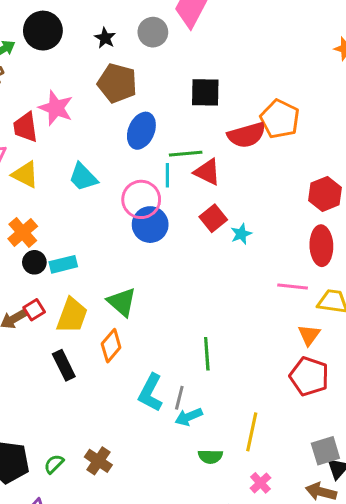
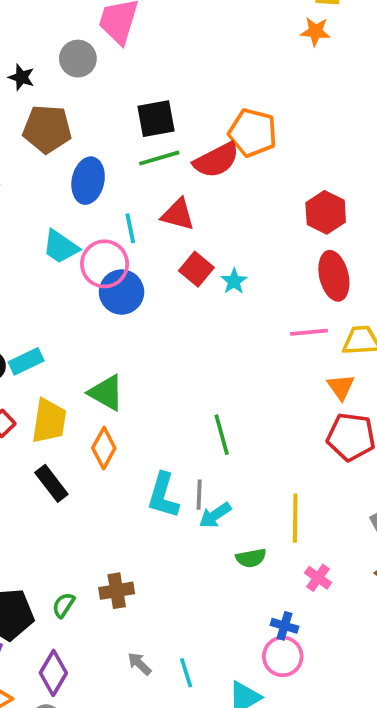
green line: (186, 154) -> (159, 158), moved
cyan trapezoid: (83, 177) -> (61, 247), moved
brown cross: (98, 461) -> (117, 591), turned -32

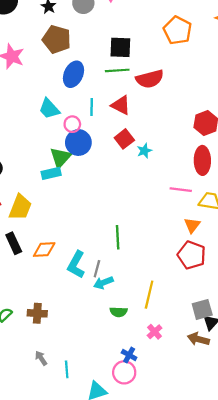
orange pentagon: (253, 133) -> (178, 30), moved
pink circle: (105, 264) -> (72, 124), size x0.6
cyan rectangle: (26, 361) -> (51, 173), moved
green triangle: (106, 393) -> (60, 158), moved, turned 30
orange diamond: (104, 448) -> (44, 249), moved, turned 45

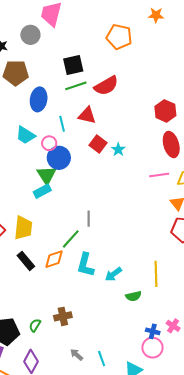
green line: (118, 237) -> (71, 239), moved, turned 60
gray line: (97, 269) -> (89, 219), moved
pink cross: (155, 332) -> (173, 326), moved

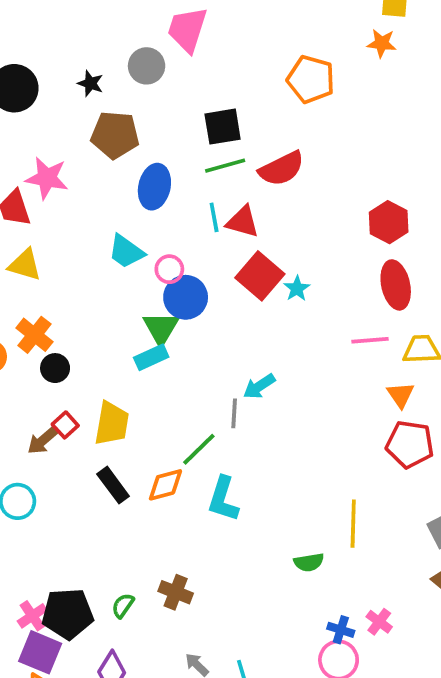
cyan line: (62, 124) -> (214, 217), moved
red square: (98, 144) -> (260, 276), size x1.4
cyan arrow: (113, 274) -> (259, 386), moved
brown cross: (63, 316) -> (176, 592), turned 30

